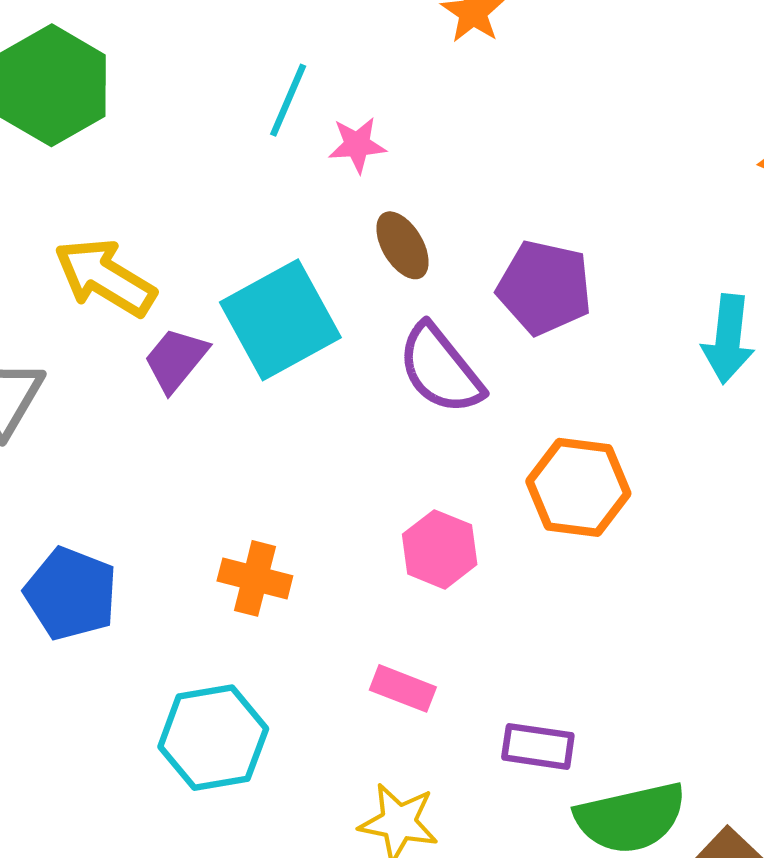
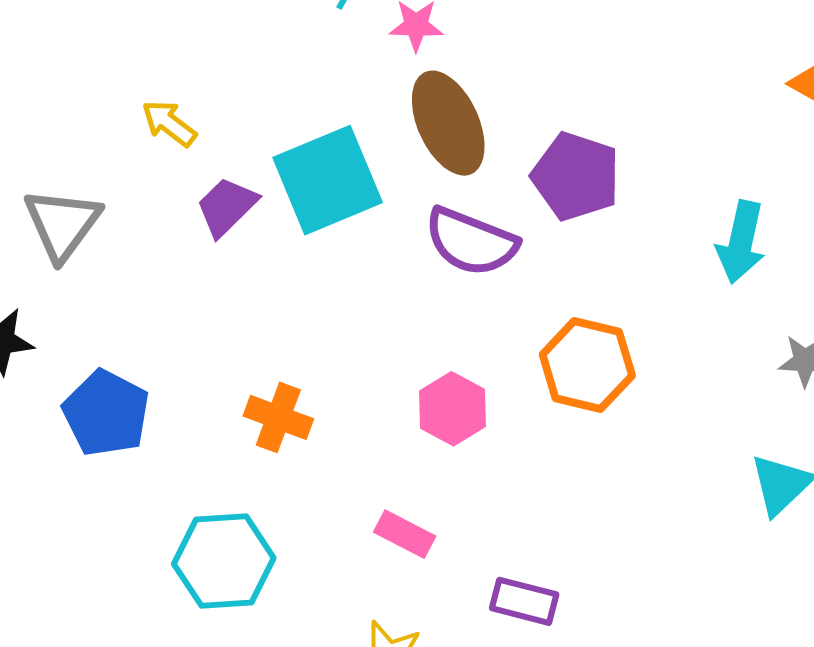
brown ellipse: (402, 245) -> (448, 123), size x1.6
yellow arrow: (105, 277) -> (169, 123), size x0.6
purple semicircle: (440, 369) -> (471, 242), turned -36

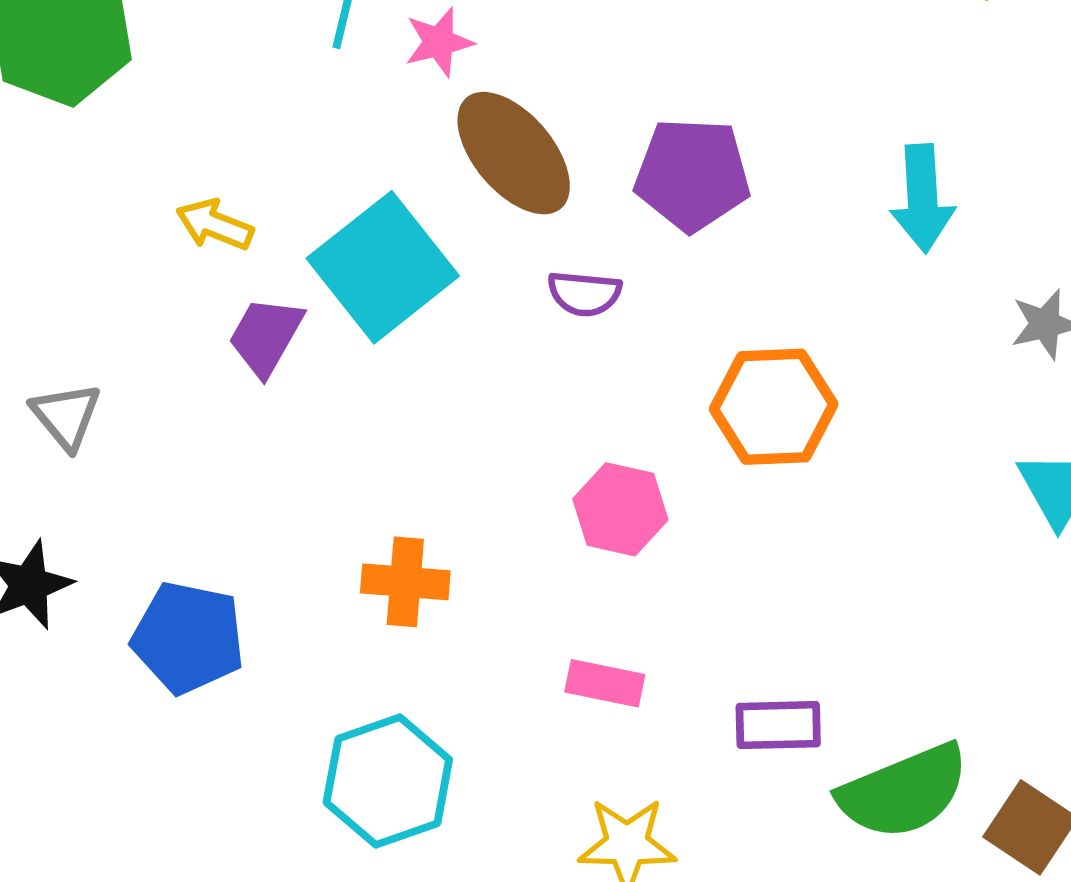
yellow arrow: (169, 123) -> (215, 225), moved
gray triangle: (62, 224) -> (66, 416), size x0.7
purple semicircle: (471, 242) -> (584, 294), size x0.6

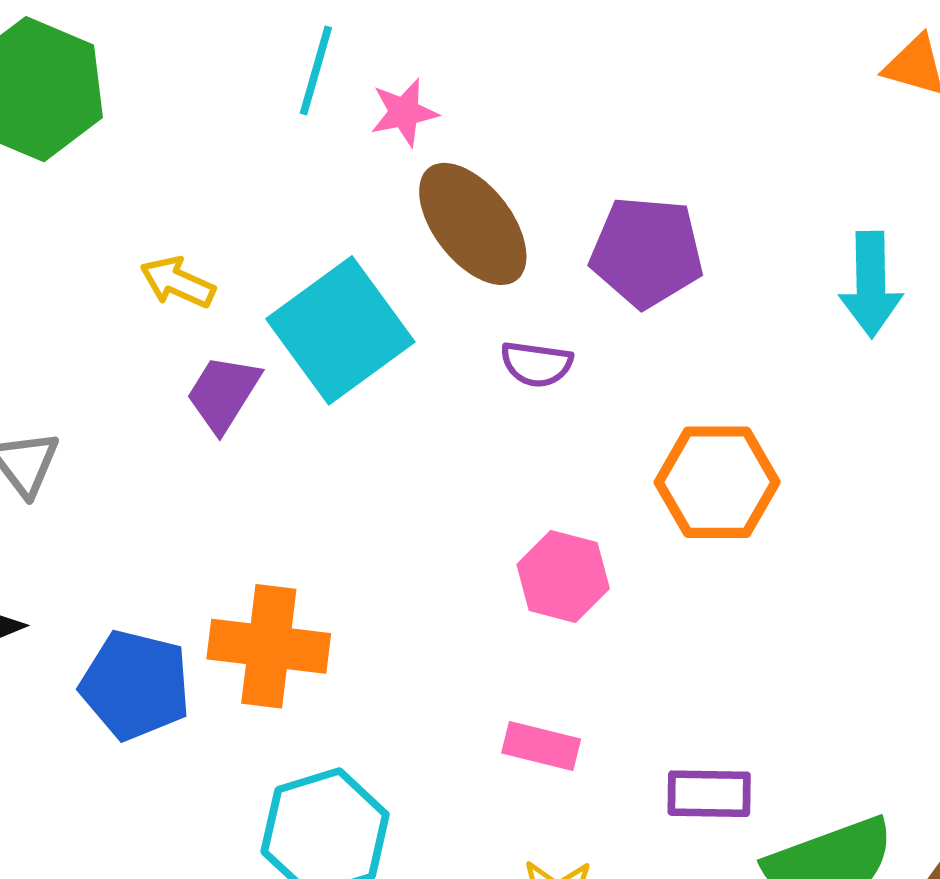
orange cross: (405, 582) -> (269, 646), moved, size x1.4

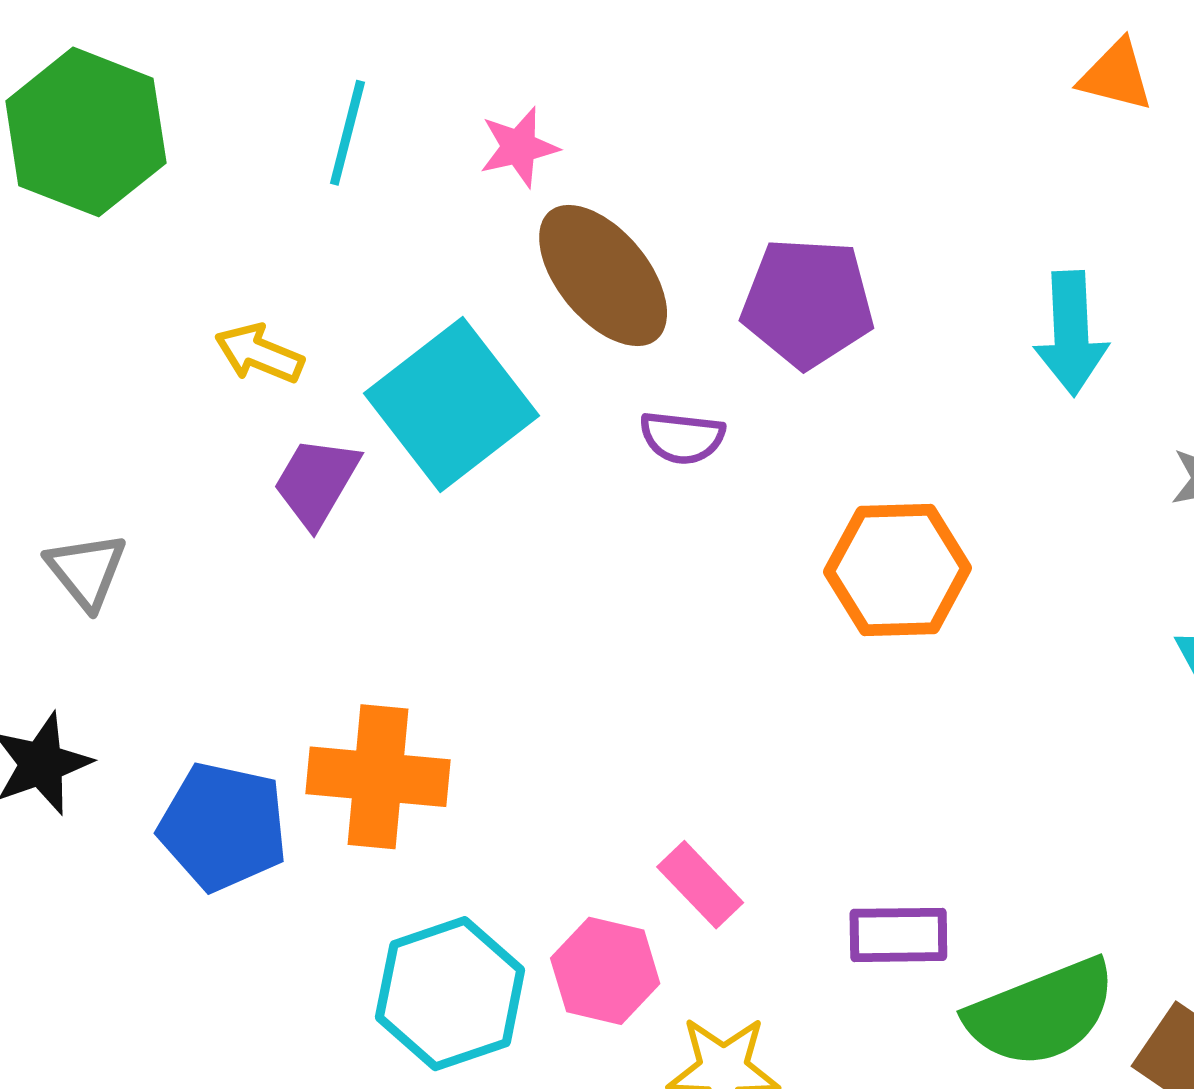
cyan line: (316, 70) -> (347, 133), moved
pink hexagon: (563, 577) -> (605, 971), moved
pink rectangle: (541, 746) -> (700, 885), turned 34

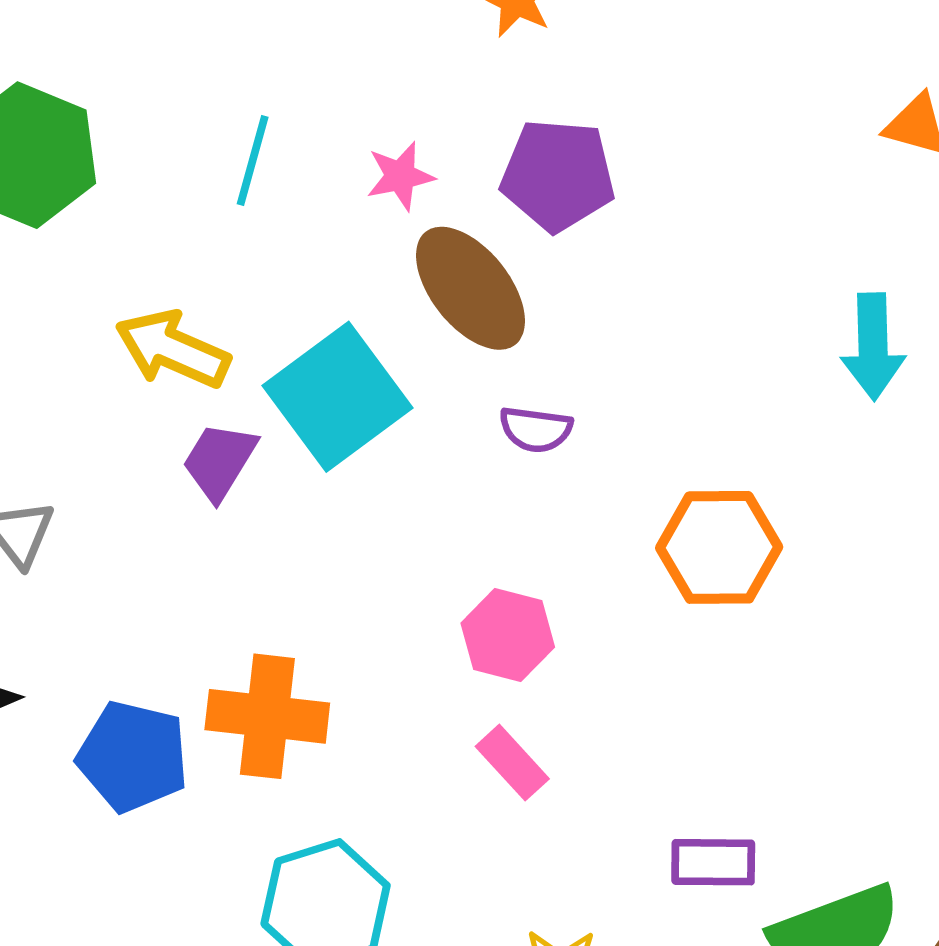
purple pentagon: (808, 303) -> (558, 175), moved
yellow arrow: (259, 353) -> (173, 349), size x1.5
pink rectangle: (700, 885) -> (512, 763), moved
pink hexagon: (605, 971) -> (508, 635), moved

